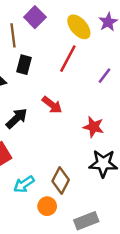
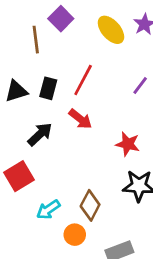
red line: (68, 59) -> (83, 80), moved
black rectangle: (24, 65) -> (48, 88), moved

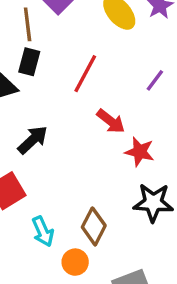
black rectangle: (48, 88) -> (29, 62), moved
red arrow: (80, 119) -> (111, 121), moved
cyan arrow: (48, 210) -> (43, 231), turned -80

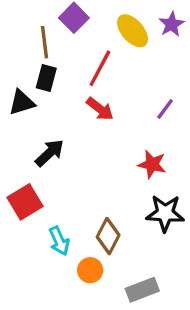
red line: (85, 74) -> (100, 68), moved
purple line: (155, 80) -> (165, 109), moved
red arrow: (111, 121) -> (100, 109), moved

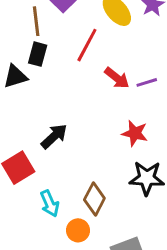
red arrow: (100, 109) -> (117, 78), moved
purple line: (165, 109) -> (147, 82), turned 36
black arrow: (49, 153) -> (54, 136), moved

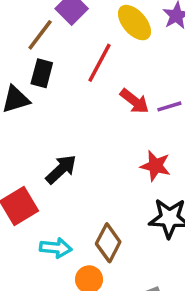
brown line: (36, 21) -> (40, 35), turned 44
cyan arrow: (50, 203) -> (56, 248), turned -60

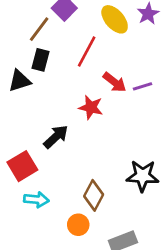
red star: (155, 166) -> (91, 107), moved
cyan arrow: (56, 248) -> (36, 200), moved

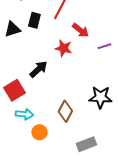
black rectangle: (41, 60) -> (34, 20), moved
purple line: (143, 86) -> (104, 46), moved
orange circle: (78, 225) -> (39, 132), moved

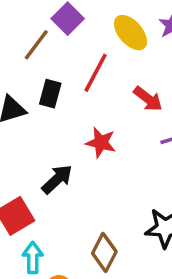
red arrow: (80, 30) -> (148, 99), moved
cyan arrow: (24, 114) -> (33, 258), turned -96

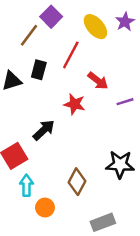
red arrow: (148, 99) -> (98, 81), moved

